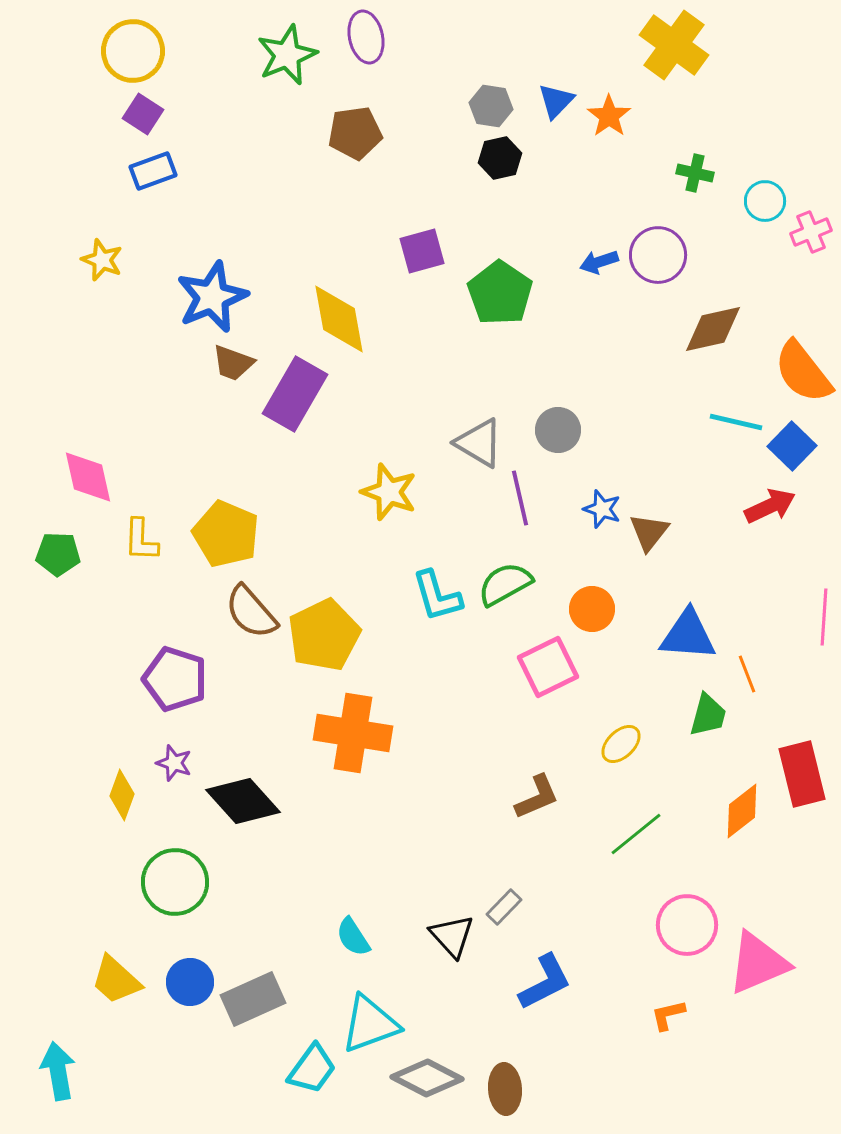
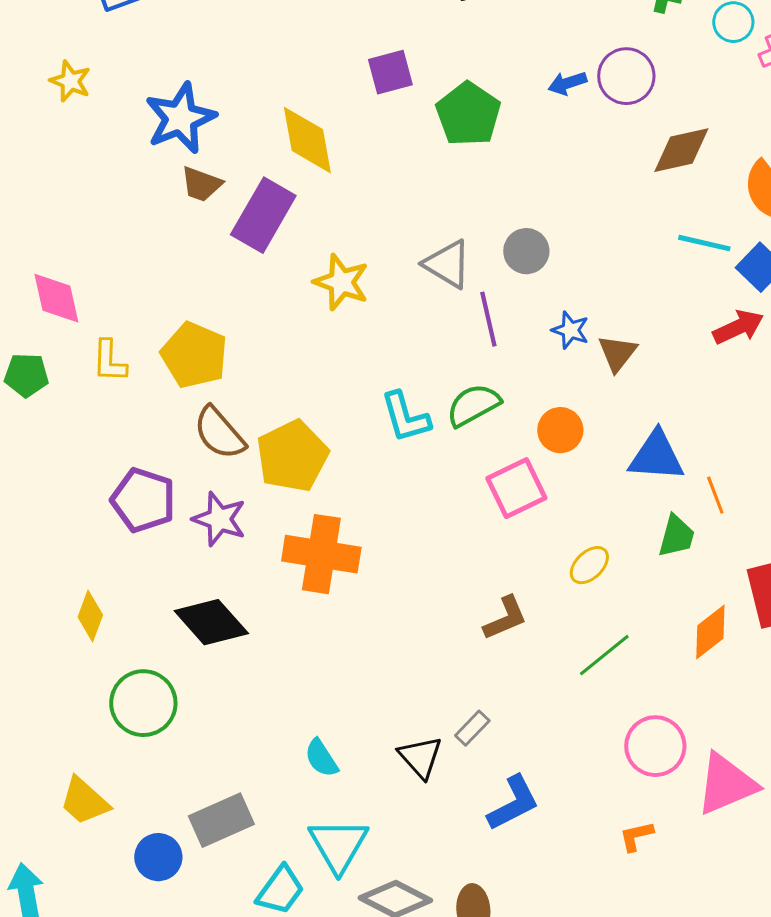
yellow star: (389, 492) -> (341, 282), moved
purple star: (174, 763) -> (219, 519), moved, size x1.5
blue circle: (190, 982) -> (158, 857), moved
cyan triangle: (370, 1024) -> (338, 845), turned -40

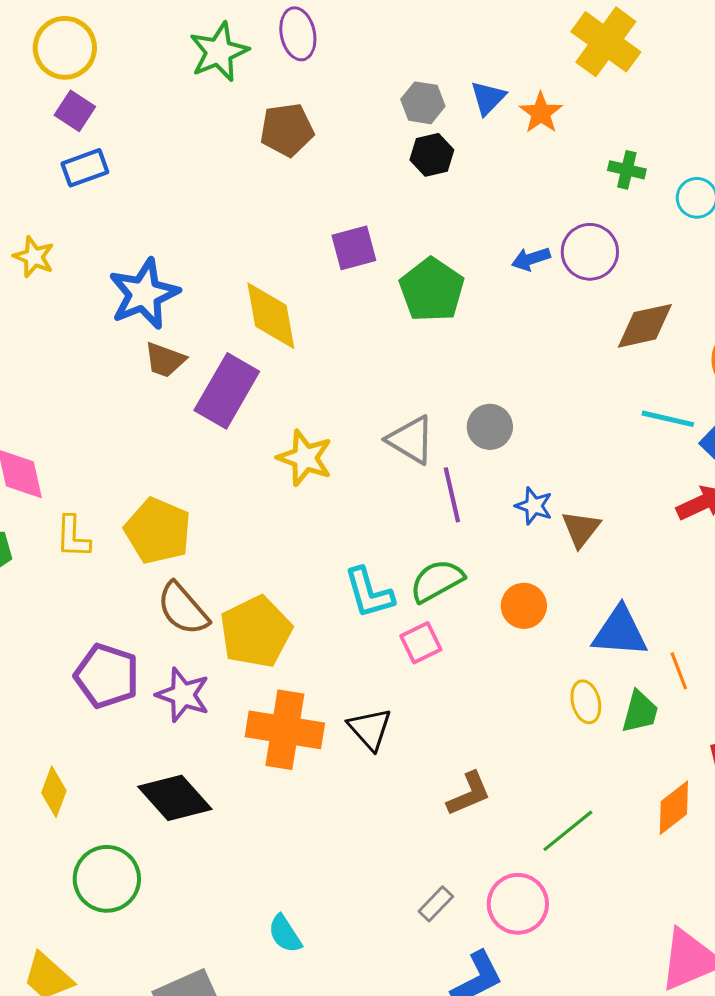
pink square: (516, 488) -> (421, 643), moved, size x0.7
yellow ellipse: (589, 565) -> (586, 702), moved, turned -60
pink circle: (655, 746) -> (518, 904), moved
black triangle: (420, 757) -> (370, 729), moved

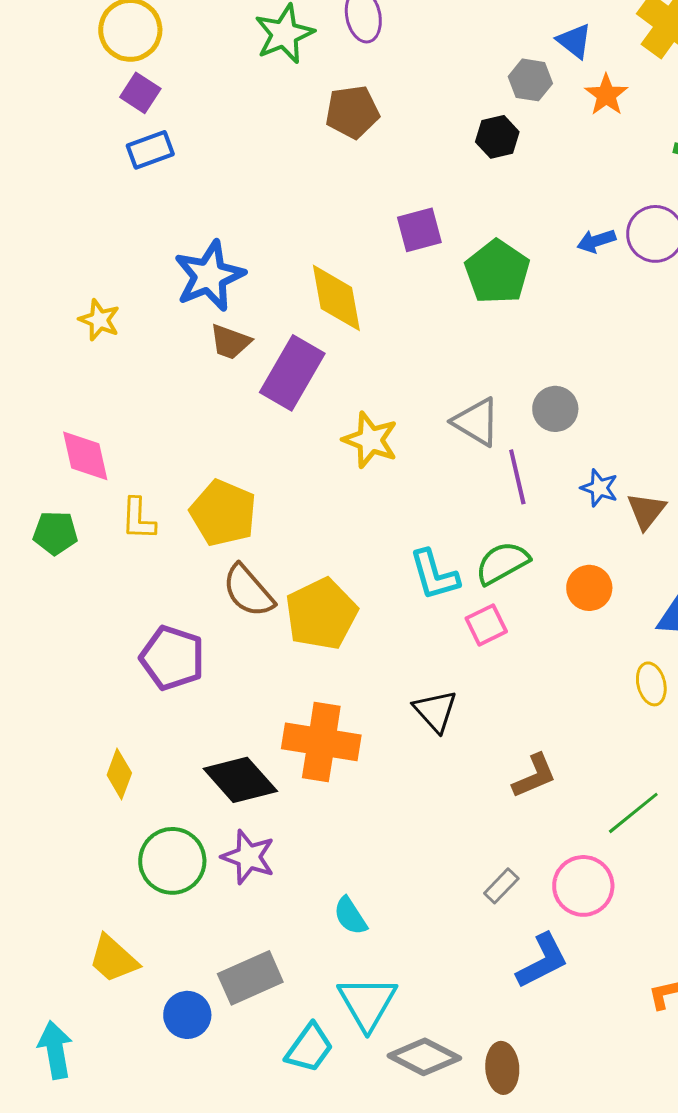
blue triangle: (488, 98) -> (574, 41), moved, turned -36
gray hexagon: (423, 103) -> (530, 80), moved
yellow star: (34, 257) -> (99, 320), moved
purple star: (183, 695) -> (248, 857), moved
orange cross: (285, 730) -> (321, 742), moved

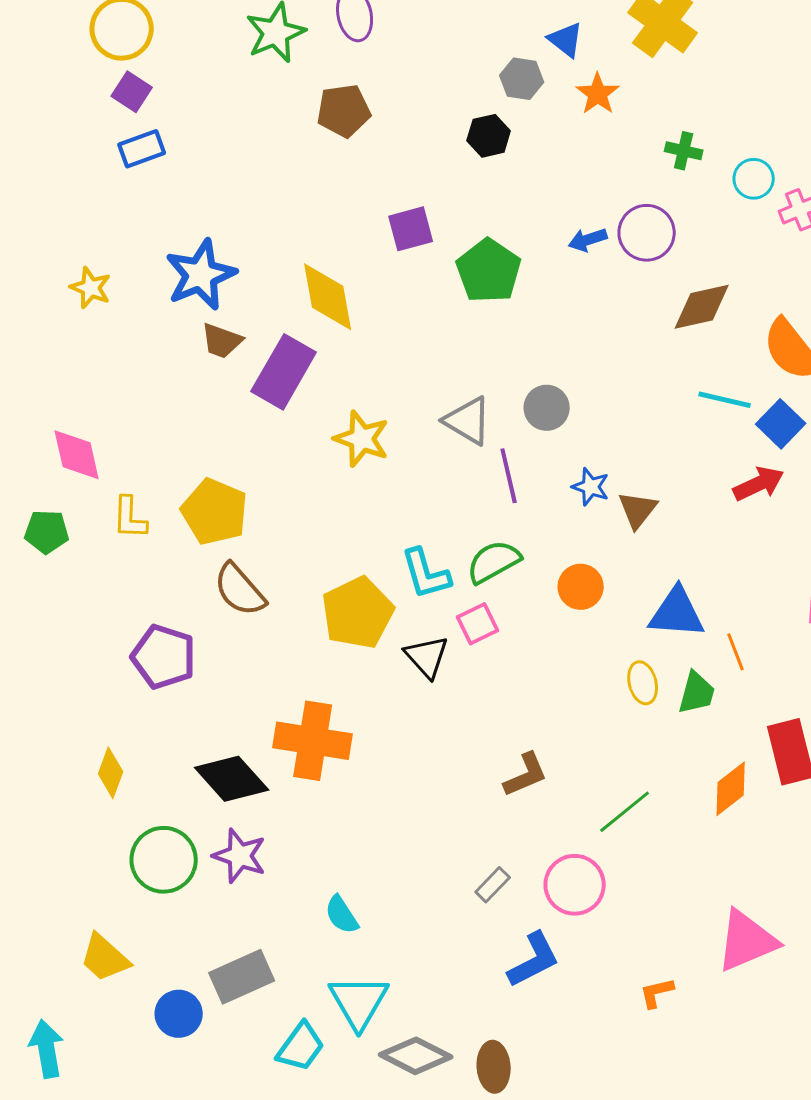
yellow star: (99, 320) -> (91, 288), moved
yellow pentagon: (321, 614) -> (358, 613), moved
black triangle: (435, 711) -> (427, 657), moved

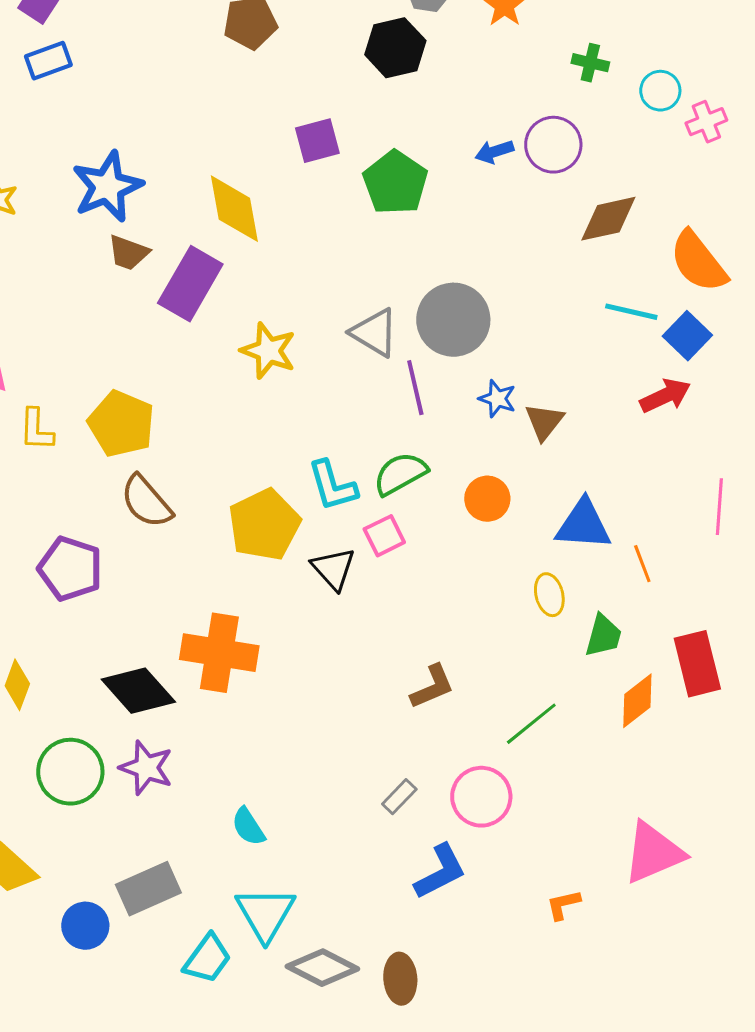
black hexagon: (489, 136) -> (395, 48), size x1.4
gray circle: (547, 408) -> (453, 320), size x1.6
green trapezoid: (697, 693) -> (603, 636), moved

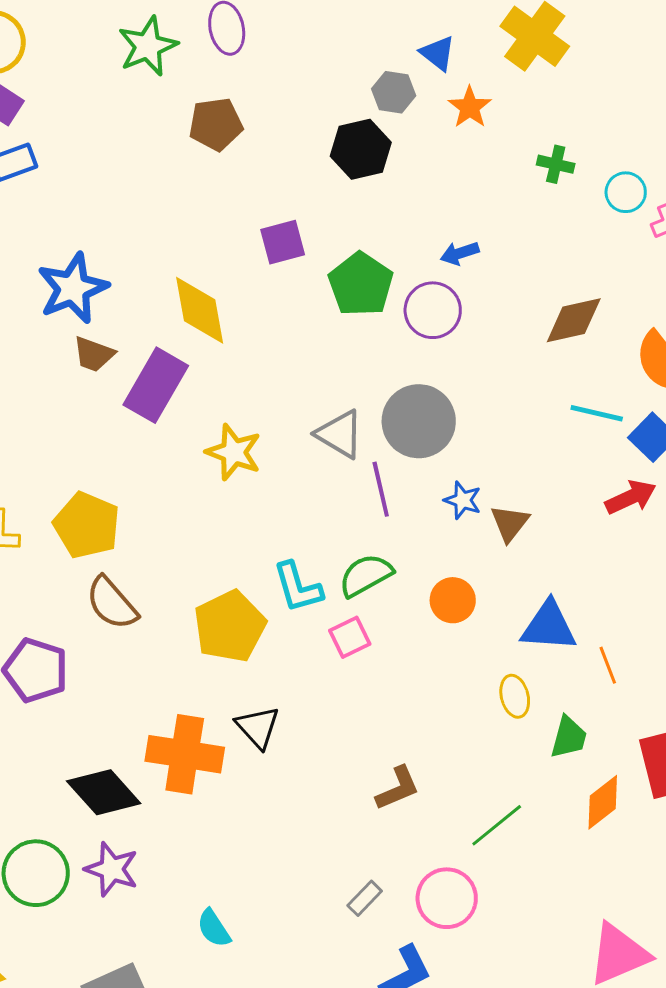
purple circle: (553, 145) -> (433, 310), moved
black triangle: (333, 569) -> (258, 727), moved

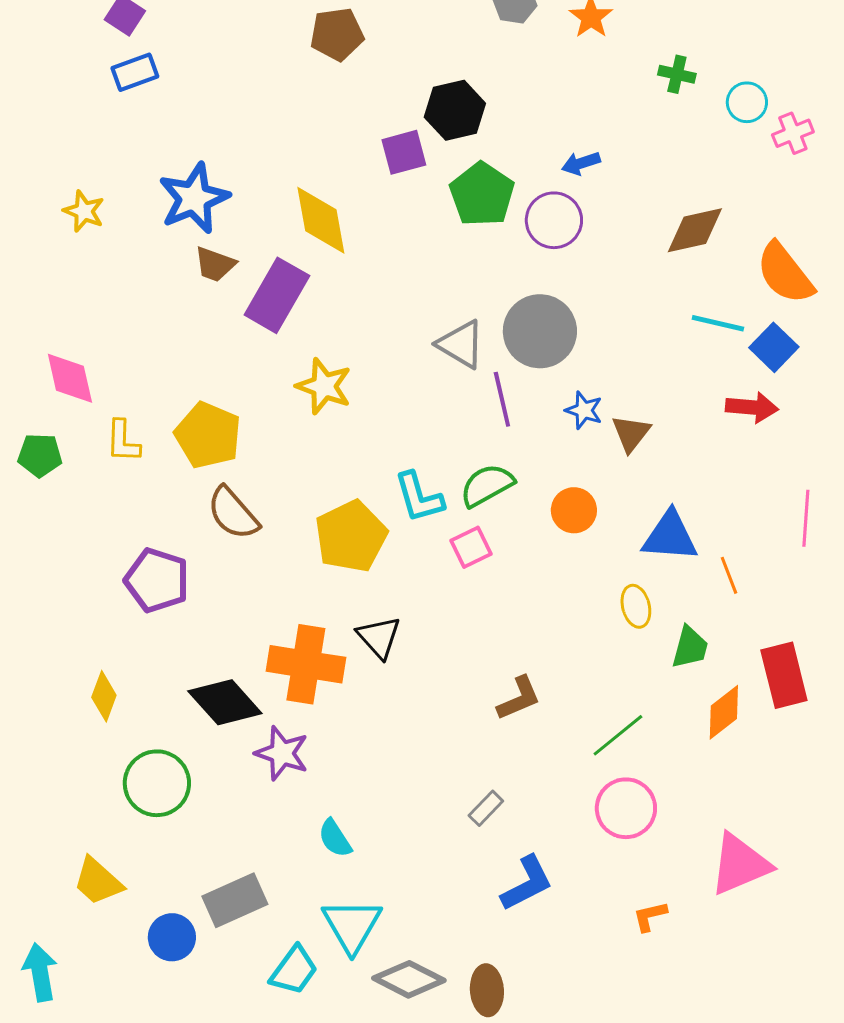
black hexagon: (361, 149) -> (455, 110), moved
yellow star: (234, 452) -> (324, 386), moved
red arrow: (631, 497) -> (752, 407), turned 30
purple star: (112, 869) -> (282, 753), moved
pink circle: (447, 898) -> (626, 808), moved

